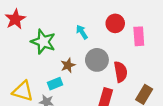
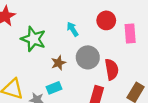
cyan rectangle: (55, 84) -> (54, 88), moved

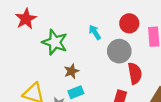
gray circle: (88, 57) -> (119, 51), moved
brown star: (58, 63) -> (71, 71), moved

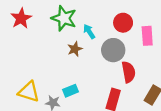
green star: (55, 42) -> (64, 18), moved
brown star: (71, 71) -> (75, 49), moved

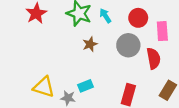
cyan arrow: (89, 31) -> (105, 16), moved
red semicircle: (129, 72) -> (154, 58), moved

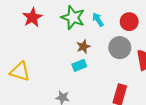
cyan rectangle: (86, 86) -> (79, 65), moved
yellow triangle: (44, 87) -> (20, 72), moved

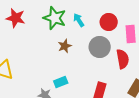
red star: (32, 17) -> (16, 18), turned -30
cyan rectangle: (79, 65) -> (61, 82), moved

